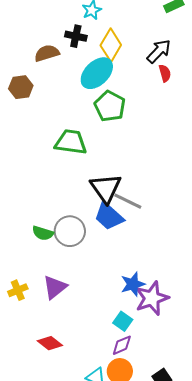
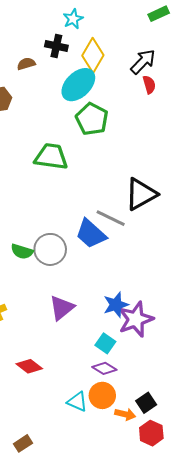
brown semicircle: (47, 53) -> (26, 64), size x0.7
black triangle: (106, 188) -> (141, 194), moved, turned 36
purple triangle: (55, 287) -> (62, 308), moved
purple diamond: (122, 345) -> (104, 368), turned 55

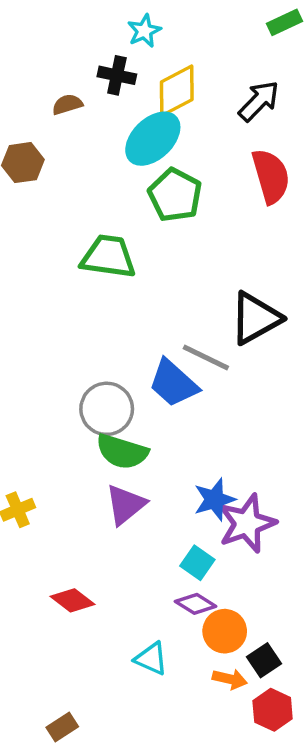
yellow diamond: (93, 55) -> (177, 91), turned 32
red semicircle: (149, 85) -> (271, 176), moved, size x1.8
green semicircle: (22, 252) -> (122, 452), moved, size x1.4
orange circle: (102, 395) -> (225, 631), moved

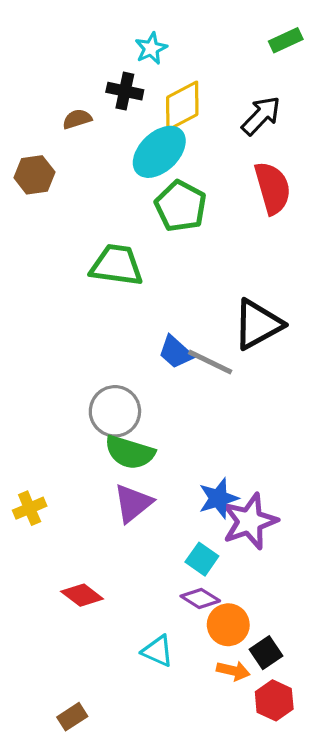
blue trapezoid: (173, 383) -> (176, 352), moved, size x0.7

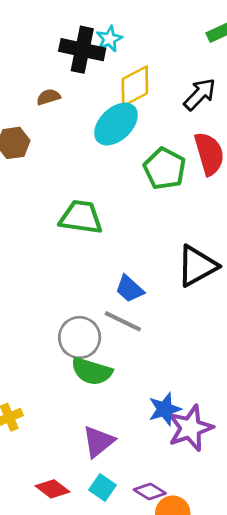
black cross: (125, 91) -> (82, 50), moved, size x1.5
green pentagon: (181, 206) -> (165, 169), moved
gray line: (210, 362) -> (123, 321), moved
purple triangle: (133, 503) -> (98, 442), moved
cyan square: (202, 559) -> (102, 487), moved

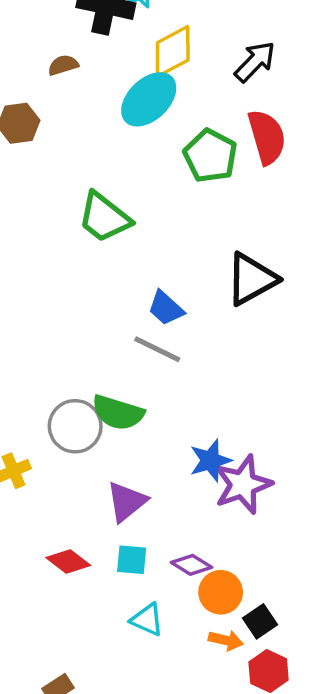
green trapezoid: (81, 217) -> (104, 217), turned -150
gray circle: (80, 337) -> (75, 426), moved
cyan square: (102, 487) -> (132, 560), turned -30

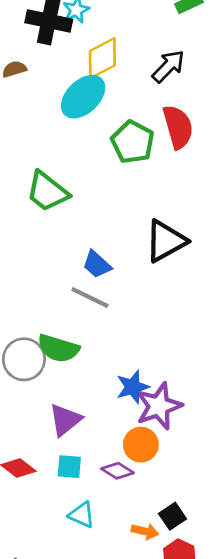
orange circle: (221, 592) -> (141, 445), moved

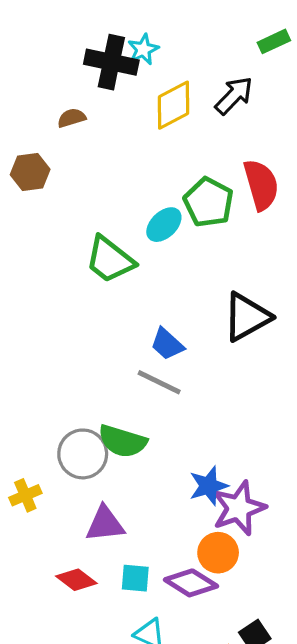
black arrow: (168, 66) -> (234, 96), moved
cyan ellipse: (83, 97) -> (164, 225), moved, size x0.7
purple triangle: (65, 420) -> (105, 524), moved, turned 33
purple diamond: (117, 471) -> (191, 583), size x1.4

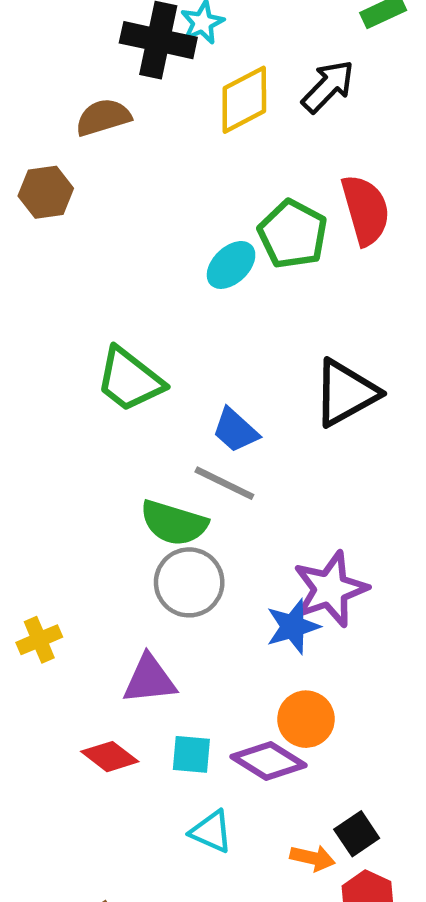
brown semicircle: (72, 118) -> (103, 117), size x1.4
green trapezoid: (110, 260) -> (130, 380), moved
green semicircle: (123, 441) -> (174, 523), moved
gray circle: (83, 454) -> (189, 582), moved
purple star: (239, 508) -> (330, 589), moved

